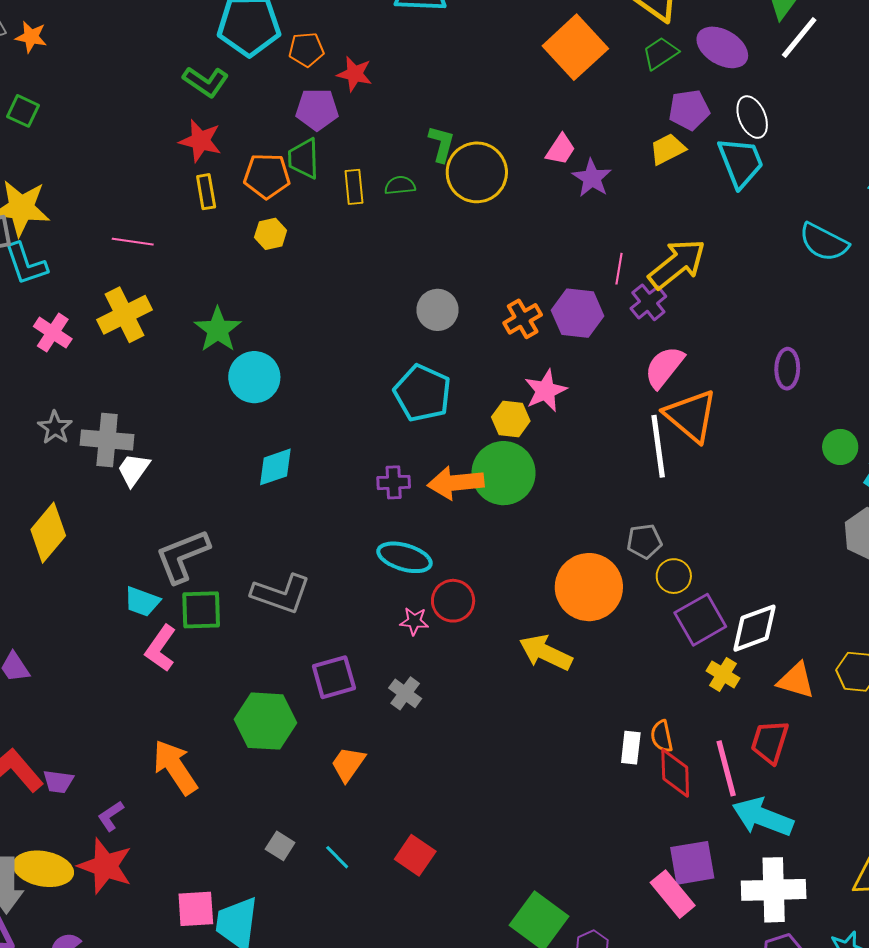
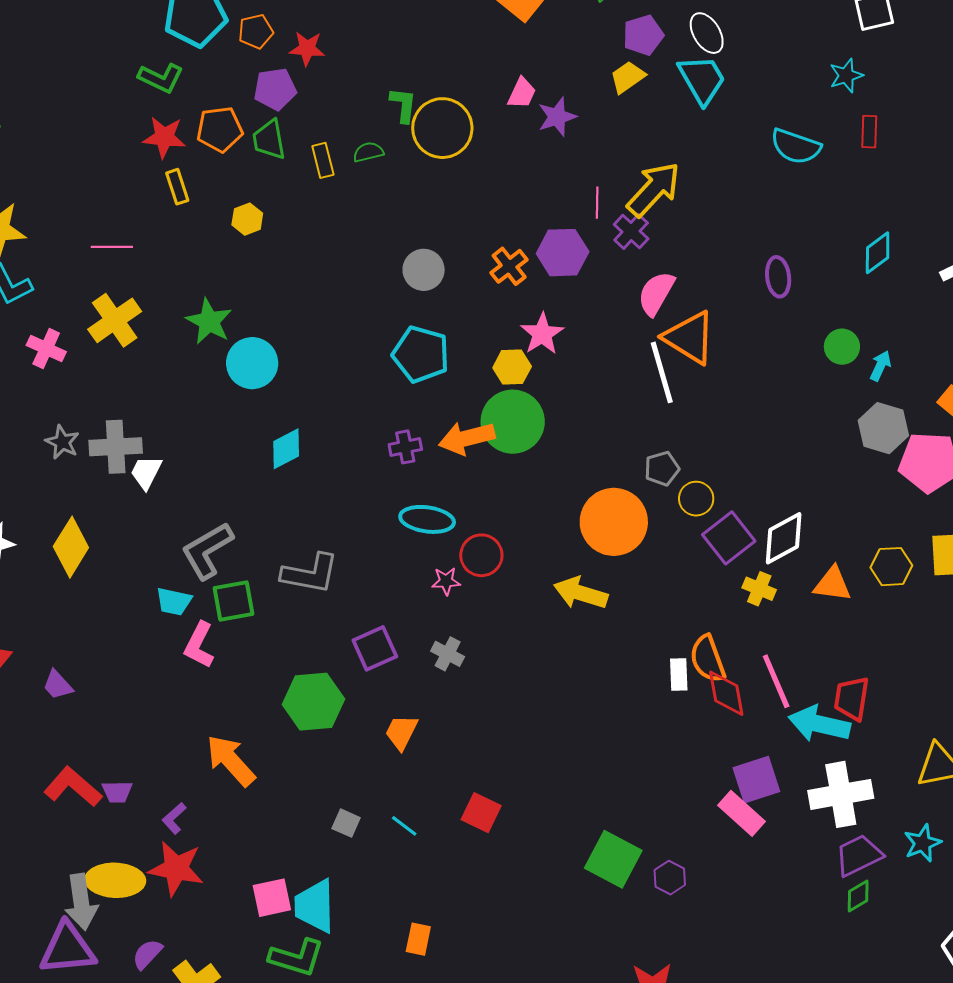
orange pentagon: (267, 176) -> (220, 129), moved
purple star: (592, 178) -> (557, 117), turned 30
orange semicircle: (662, 736) -> (708, 659), size x1.5
red trapezoid: (770, 742) -> (852, 699), moved

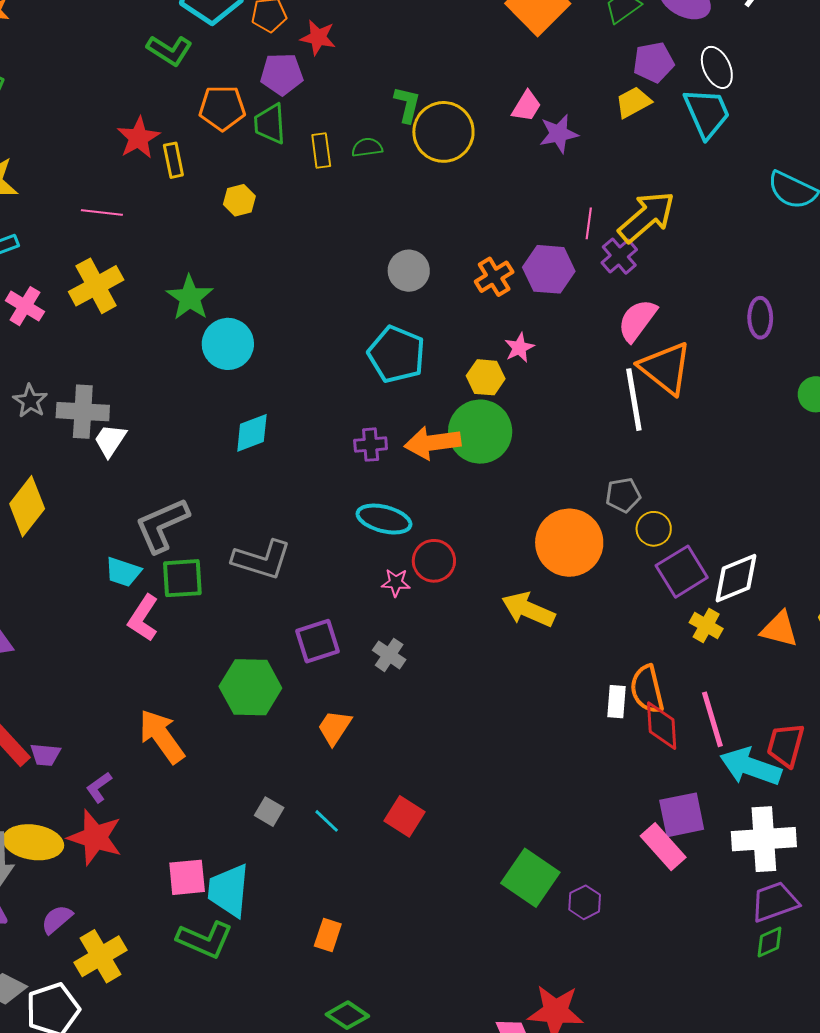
red star: (164, 137) -> (138, 138), moved, turned 30
pink star: (542, 334) -> (519, 348), size x0.7

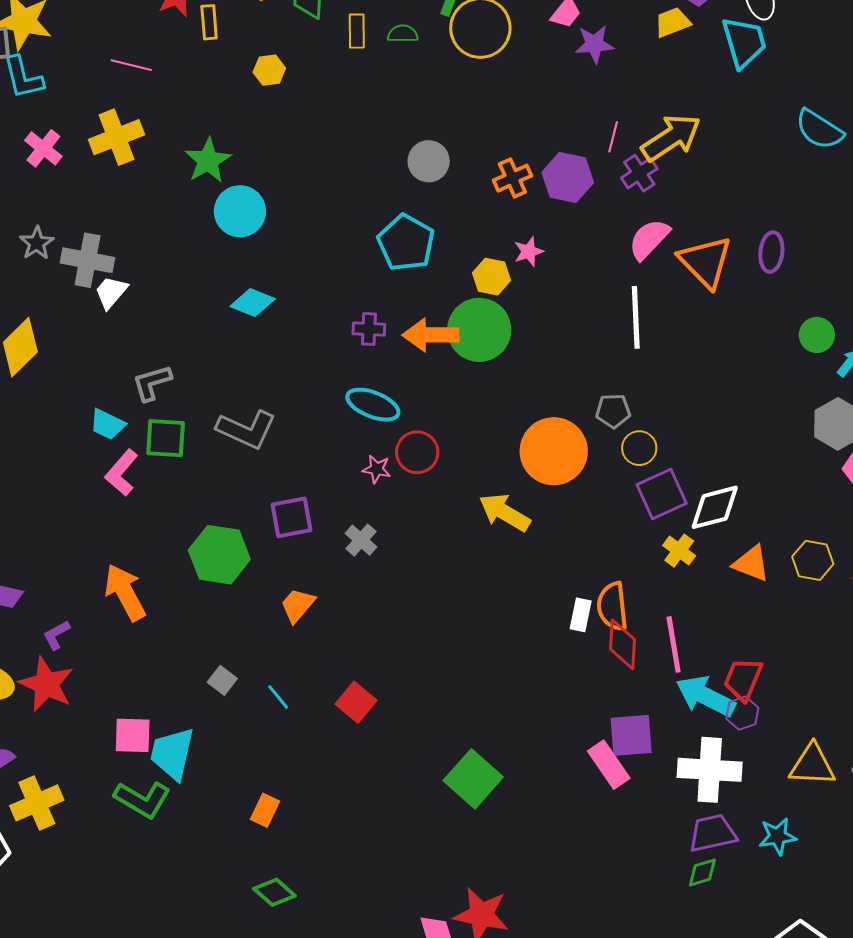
orange triangle: (665, 368) -> (705, 262), moved
cyan diamond: (252, 433) -> (253, 303), turned 36
gray L-shape: (162, 525) -> (152, 383), size x0.7
purple hexagon: (585, 902) -> (742, 713), moved

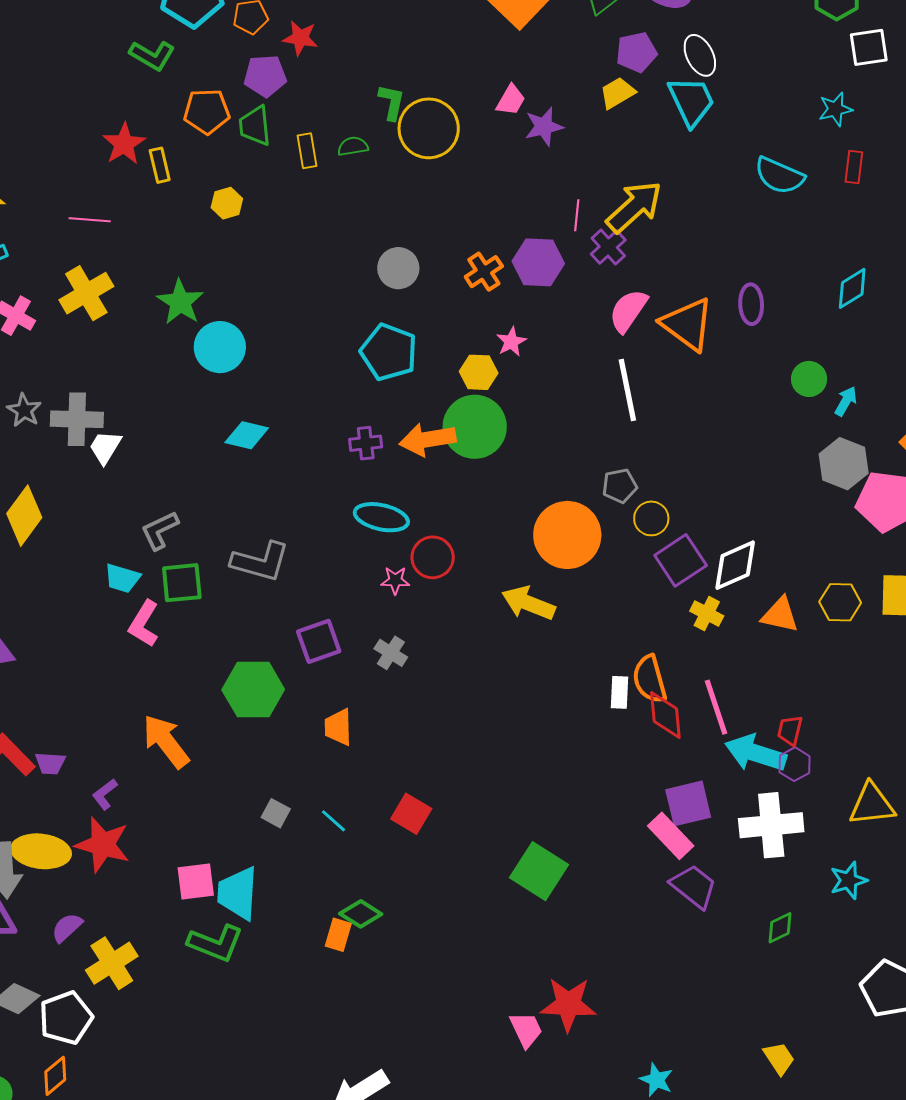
orange trapezoid: (298, 605) -> (338, 727), turned -33
red trapezoid: (743, 679) -> (790, 730), size x0.7
purple trapezoid: (713, 833) -> (694, 886), moved, turned 60
green diamond: (274, 892) -> (361, 914), moved

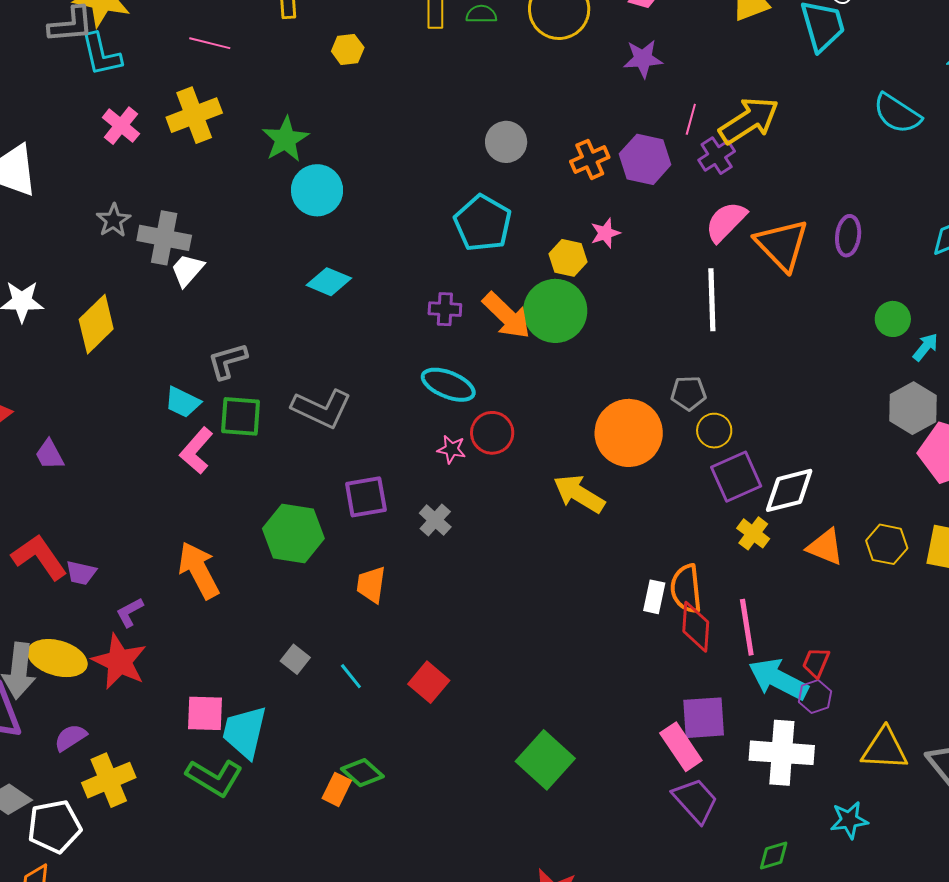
purple star: (544, 127) -> (643, 59), moved
orange arrow: (428, 439) -> (507, 316), turned -136

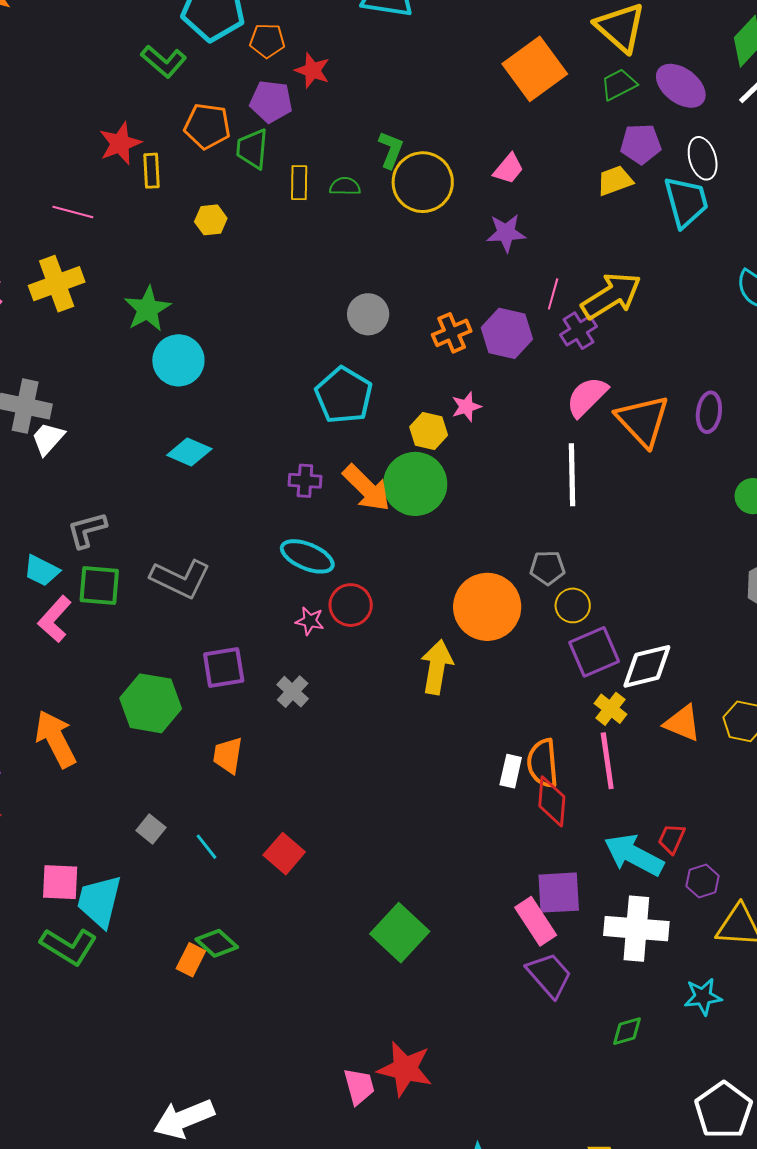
yellow arrow: (579, 494) -> (437, 667), turned 68
pink line: (747, 627) -> (607, 761), moved
purple hexagon: (815, 697) -> (703, 881), moved

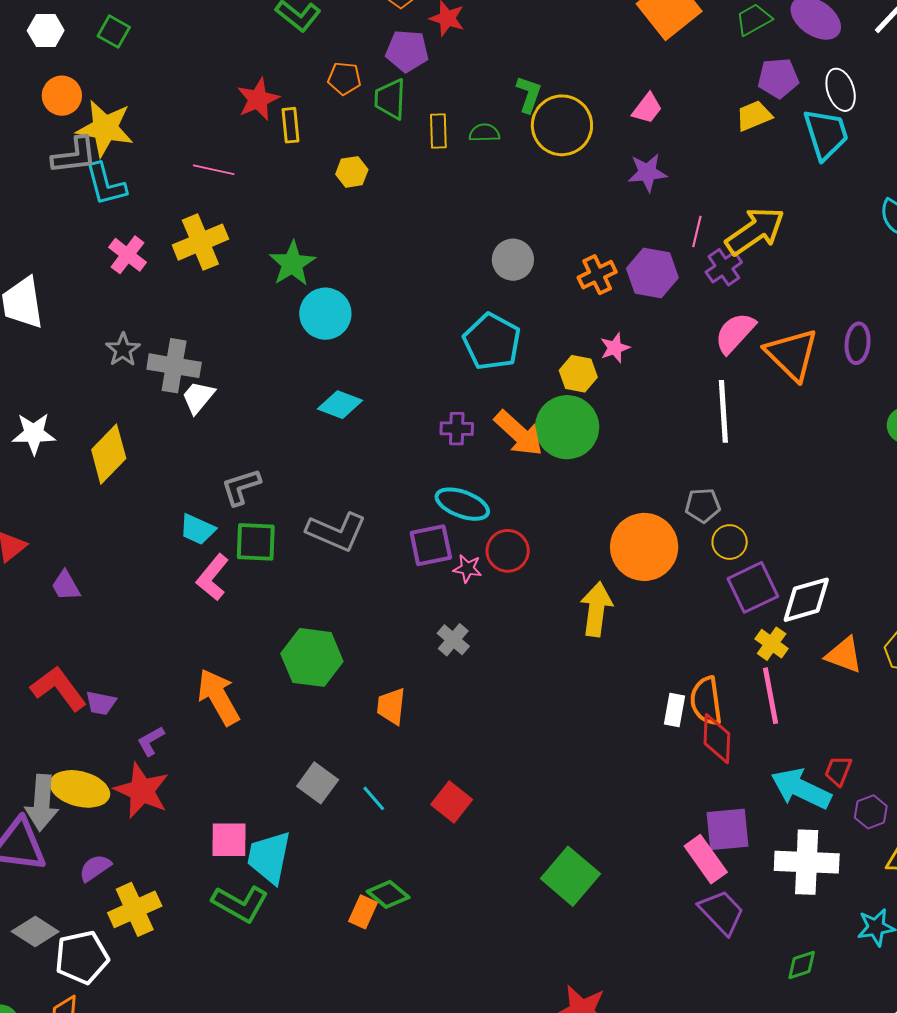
orange pentagon: (207, 126) -> (344, 78), size x0.7
purple square: (224, 668) -> (431, 545), moved
gray square: (151, 829) -> (318, 783), size x1.4

